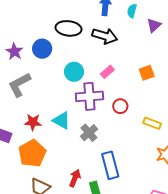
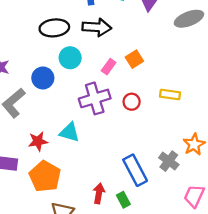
blue circle: (42, 49) -> (43, 78), moved
cyan circle: (74, 72) -> (70, 58), moved
orange square: (147, 73) -> (134, 59), moved
yellow rectangle: (152, 123) -> (170, 94), moved
gray cross: (89, 133) -> (169, 161), moved

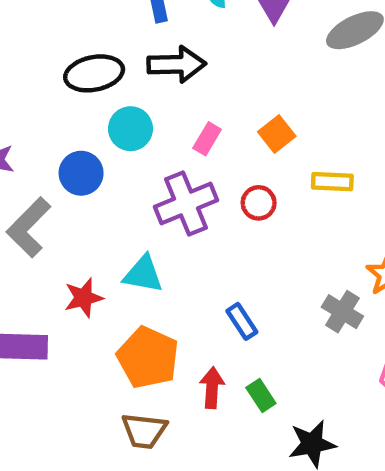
orange square: (134, 59) -> (277, 134), moved
blue rectangle: (135, 170) -> (242, 321), moved, size x0.6
orange pentagon: (45, 176) -> (148, 357), moved

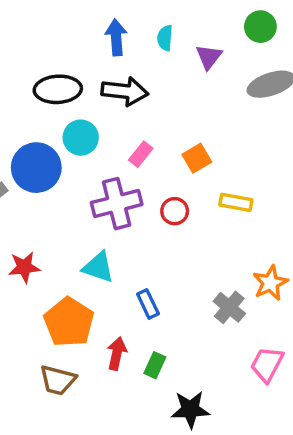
blue circle: (81, 173) -> (36, 168), size x1.4
cyan triangle: (143, 274) -> (98, 267), moved
green rectangle: (261, 396) -> (155, 365), turned 50

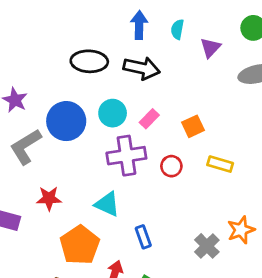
cyan circle: (81, 138) -> (113, 113), moved

